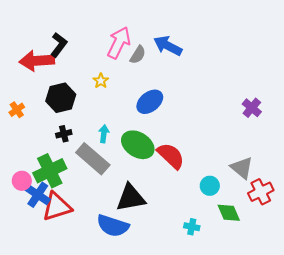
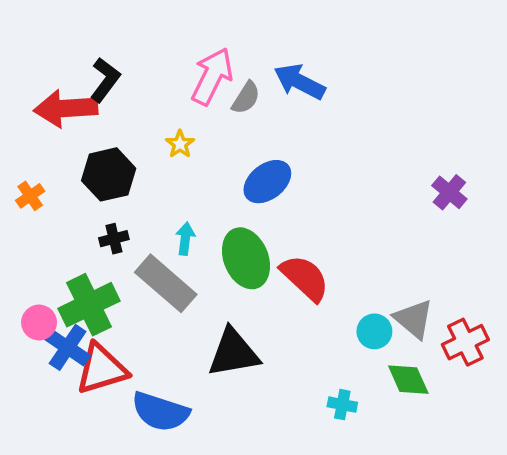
green ellipse: (138, 145) -> (246, 258), turned 36
gray triangle: (242, 168) -> (414, 319), moved
blue semicircle: (113, 226) -> (160, 412), moved

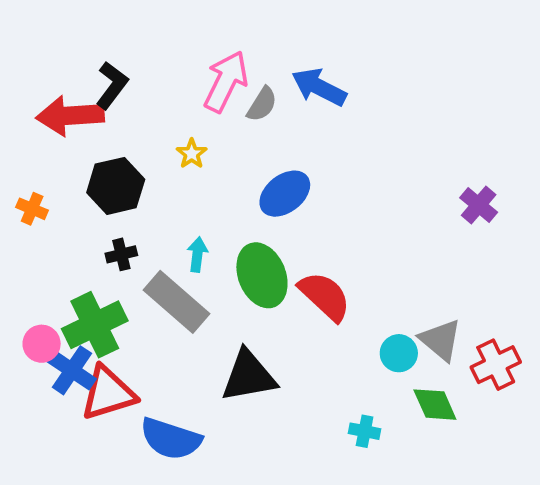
orange cross: (30, 196) -> (32, 209), turned -32

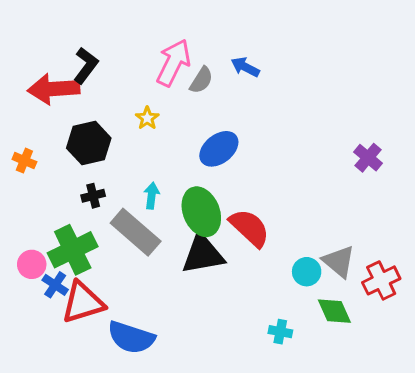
blue arrow: (319, 87) -> (245, 67), size x0.7
blue cross: (72, 370) -> (55, 285), size x0.7
black triangle: (249, 376) -> (203, 254), moved

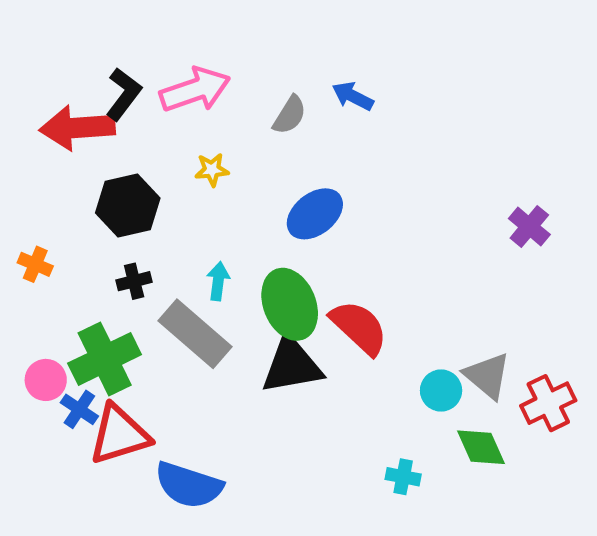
pink arrow: (174, 63) -> (195, 90), moved, turned 45
yellow star: (147, 118) -> (212, 170), turned 30
orange cross: (24, 161) -> (35, 264), moved

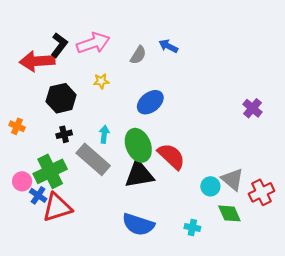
blue semicircle: (189, 485) -> (138, 224), moved

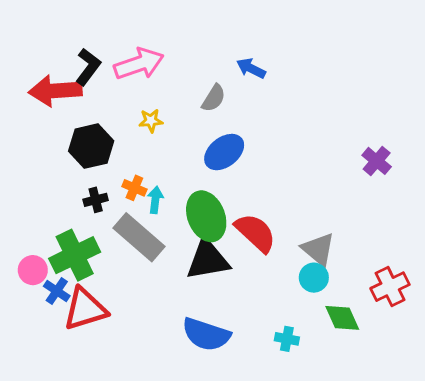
gray semicircle: (138, 55) -> (214, 98), moved
orange cross: (17, 126) -> (134, 188), moved
gray triangle: (232, 179) -> (318, 249), moved

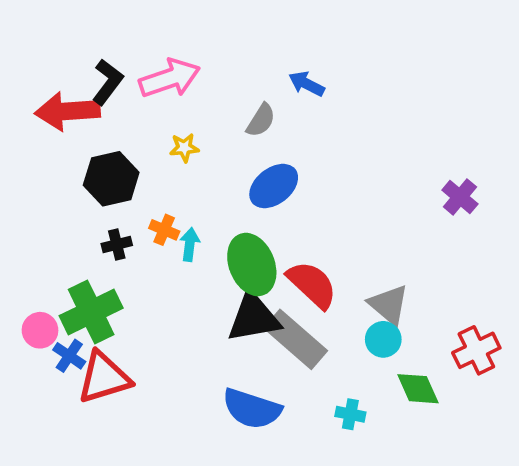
gray rectangle: (139, 237) -> (296, 339), moved

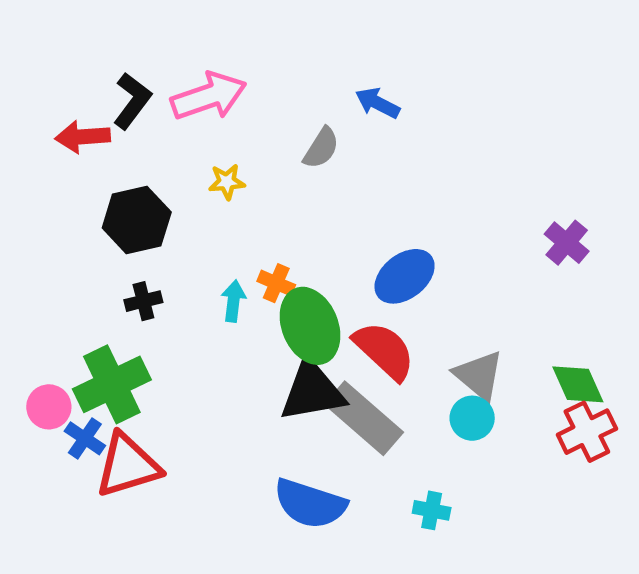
red arrow: (67, 111) -> (83, 137), size x0.7
blue ellipse: (274, 186) -> (405, 276), moved
orange cross: (164, 230) -> (276, 283), moved
green diamond: (418, 389) -> (578, 384), moved

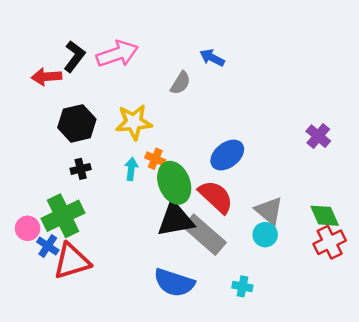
yellow star: (227, 182) -> (134, 122), moved, size x1.8

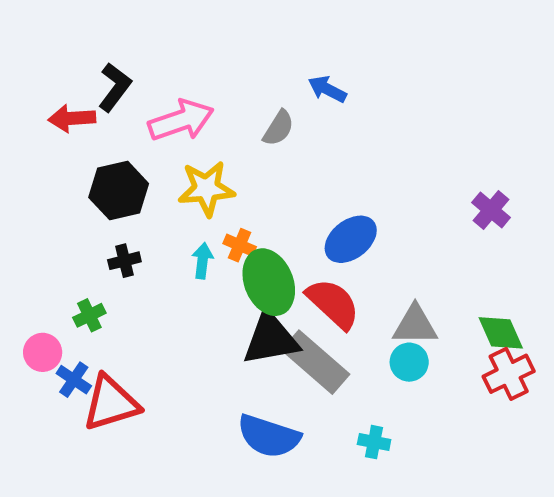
pink arrow: (117, 54) -> (181, 120), moved
gray triangle: (269, 211) -> (415, 325), turned -40
green cross: (63, 216) -> (89, 315), moved, size x0.5

